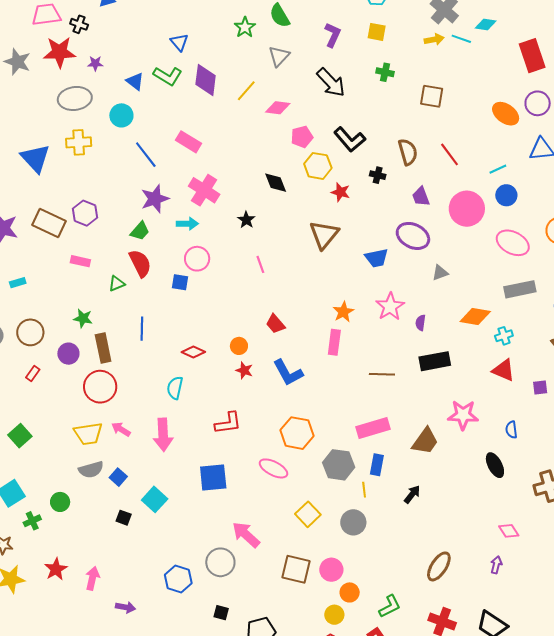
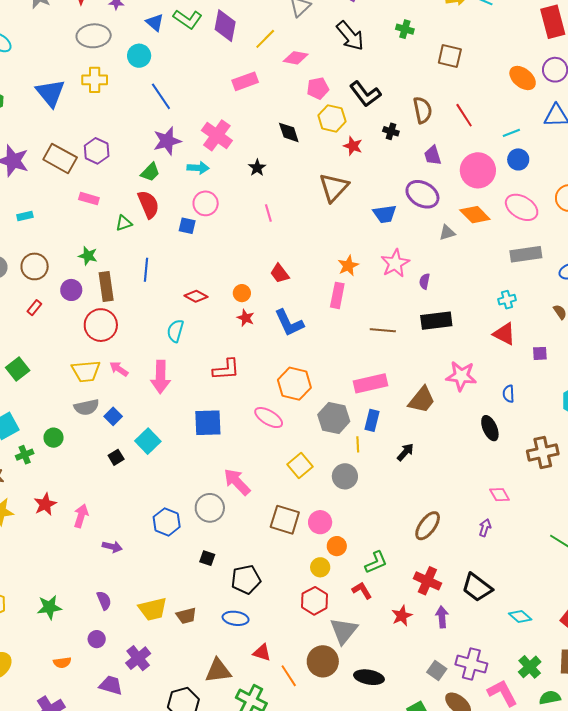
pink rectangle: (189, 142) -> (245, 81), moved, turned -55
orange diamond: (475, 316) -> (475, 215), moved, turned 32
black square: (124, 518) -> (116, 457), turned 35

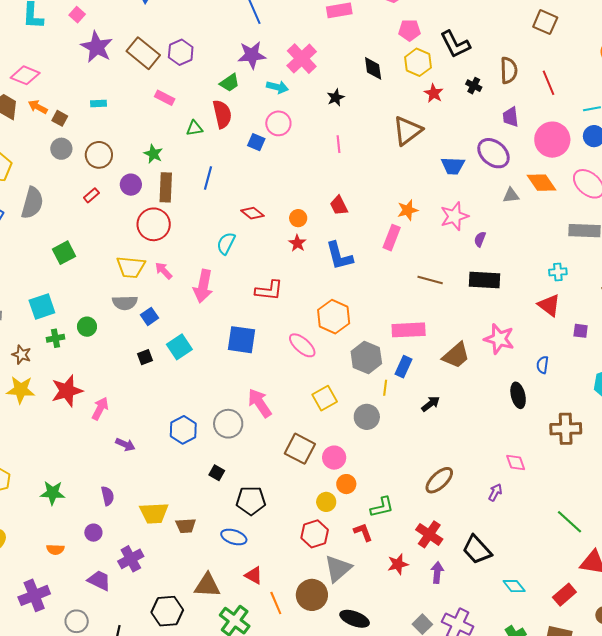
red star: (45, 504) -> (67, 391), size x1.4

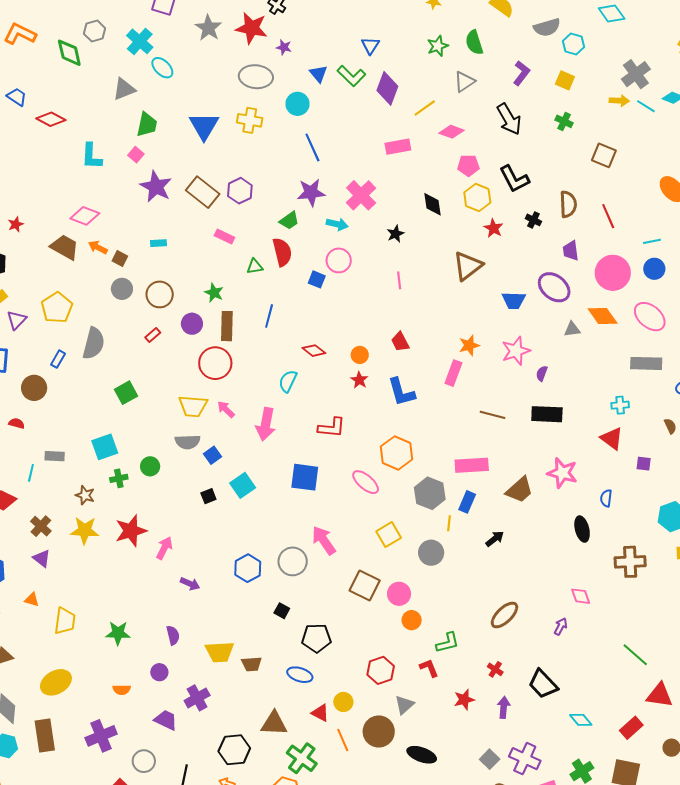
yellow circle: (326, 502) -> (343, 702), moved
red cross: (429, 534) -> (495, 669), size x0.6
gray triangle: (338, 569) -> (404, 705), size x0.7

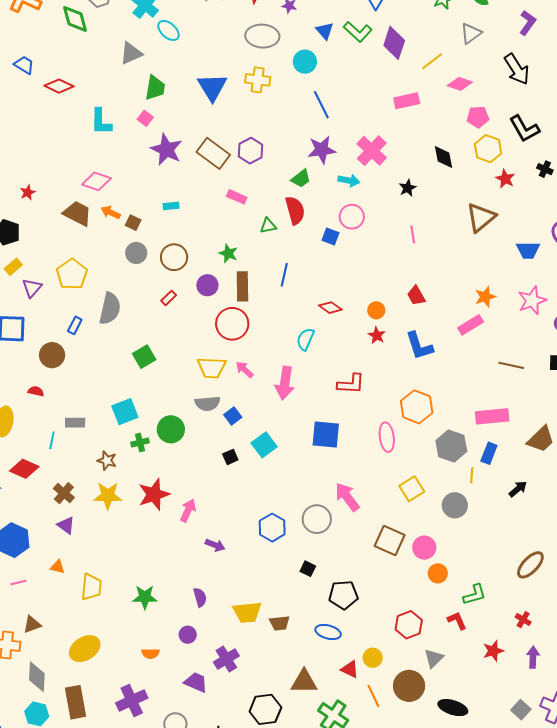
pink rectangle: (453, 373) -> (471, 325), turned 40
green circle: (150, 466) -> (171, 429), size x1.4
pink ellipse: (366, 482) -> (387, 437), turned 44

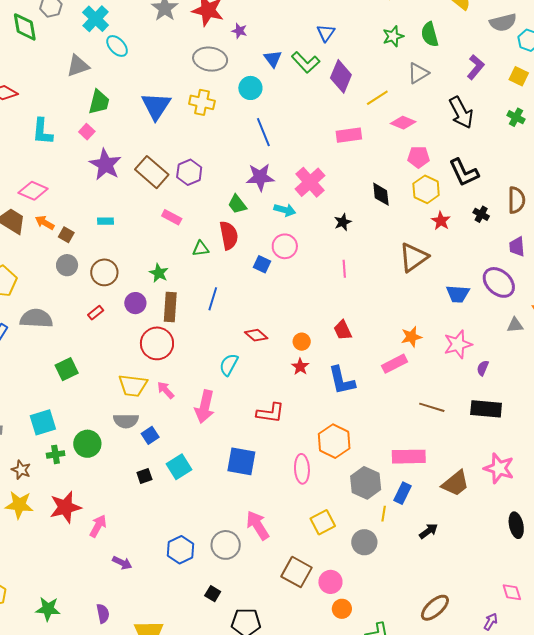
green trapezoid: (301, 179) -> (237, 204), turned 85
gray semicircle: (110, 308) -> (36, 318), turned -104

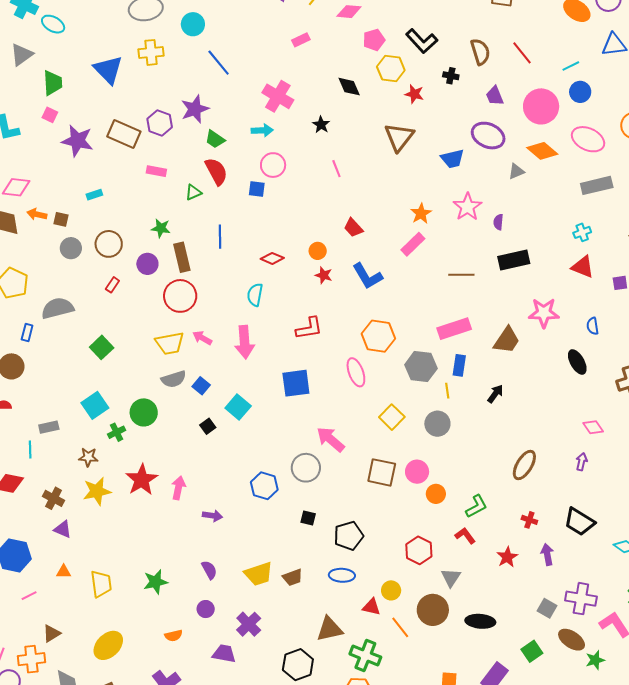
pink rectangle: (349, 135) -> (301, 40), size x0.7
purple star: (260, 177) -> (195, 109), moved

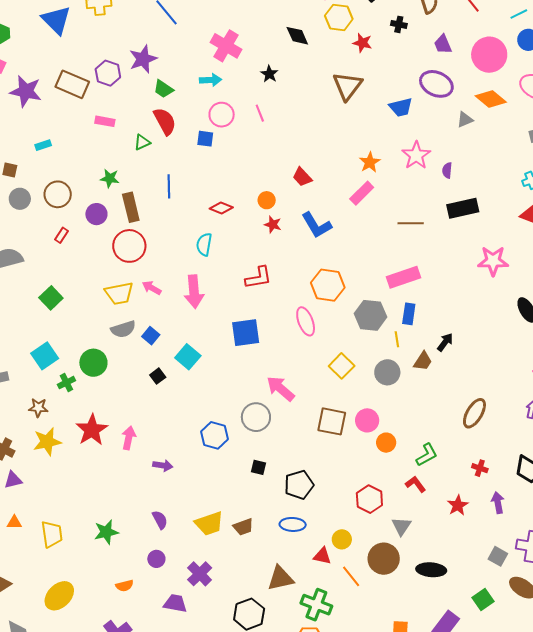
pink line: (336, 169) -> (260, 113), moved
brown trapezoid: (507, 340) -> (423, 361), moved, size x0.7
purple triangle: (63, 529) -> (13, 480), turned -36

